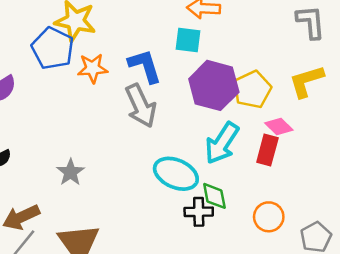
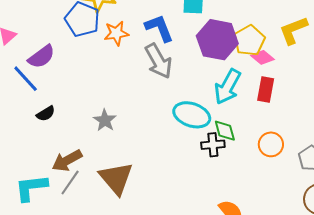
pink diamond: (279, 127) -> (262, 57), moved

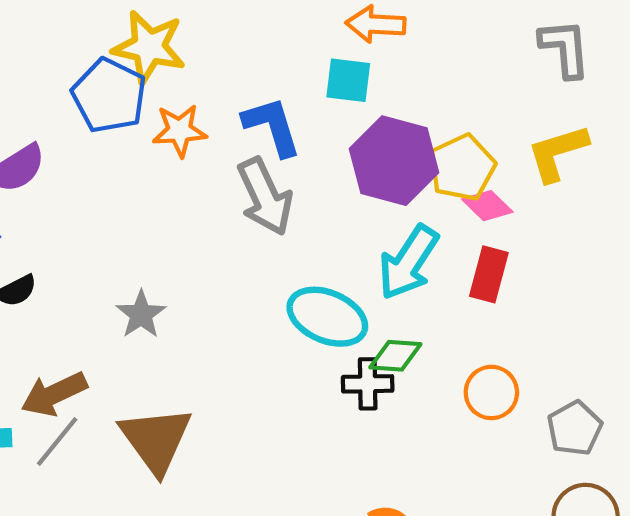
green diamond: (225, 131) -> (395, 356), turned -75

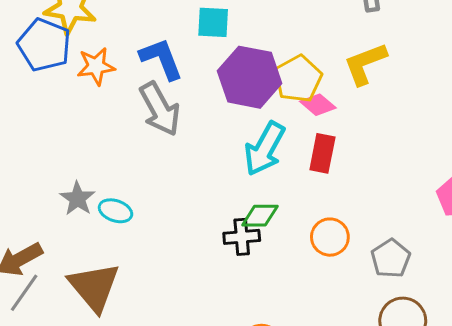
cyan ellipse: (327, 317) -> (115, 211), moved, size x0.6

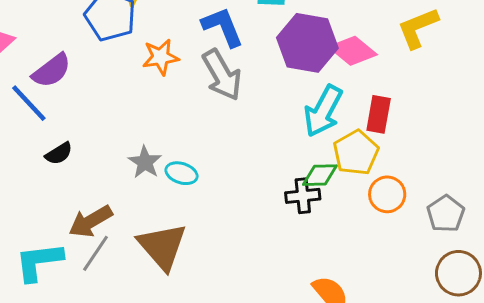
orange star: (96, 66) -> (161, 57), moved
yellow pentagon: (298, 79) -> (356, 153), moved
pink diamond: (318, 105) -> (353, 51), moved, size x1.4

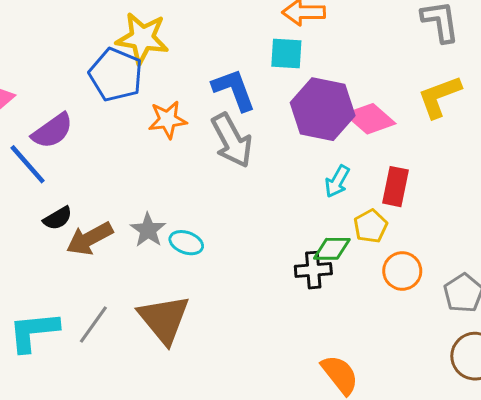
cyan arrow: (323, 111) -> (337, 181), size x0.6
yellow pentagon: (356, 153) -> (371, 226), size x0.7
brown arrow: (91, 221) -> (90, 239), moved

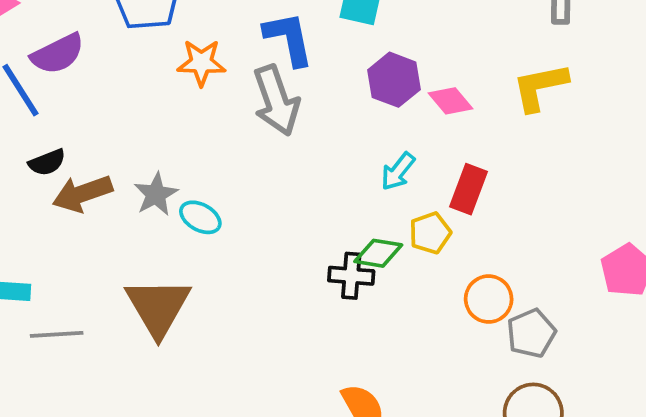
purple hexagon: (323, 109) -> (394, 80), size x0.7
pink diamond: (370, 119) -> (450, 101), size x0.7
orange circle: (402, 271) -> (489, 299), moved
gray line: (93, 325) -> (57, 334), moved, turned 42

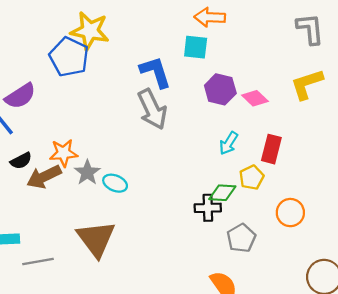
orange star: (201, 63) -> (64, 153), moved
gray pentagon: (531, 333) -> (241, 238), moved

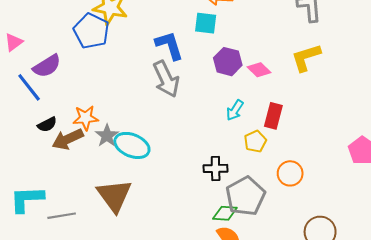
cyan ellipse: (115, 183) -> (132, 145), size x1.6
green diamond: (222, 193) -> (225, 213), moved
gray pentagon: (241, 238) -> (246, 196), size x1.5

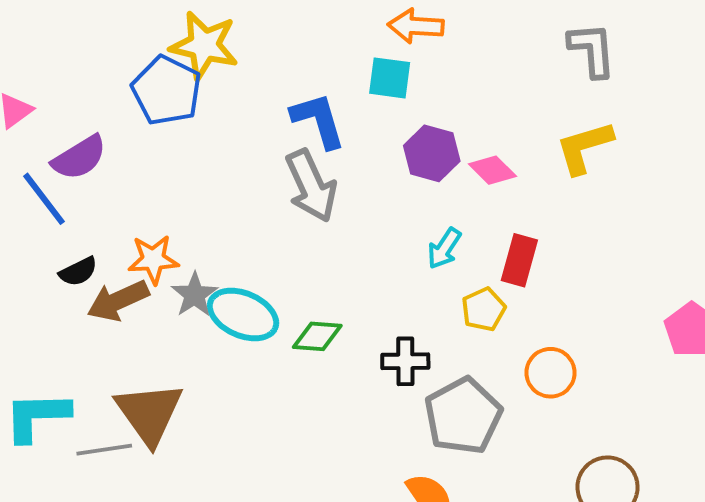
brown triangle: (114, 196) -> (149, 413), moved
green diamond: (225, 213) -> (317, 336), moved

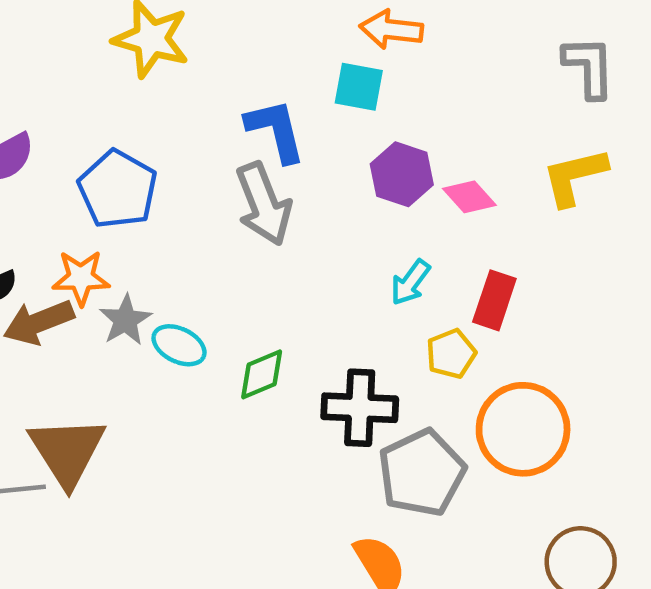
blue pentagon: (167, 90) -> (118, 189), moved
cyan ellipse: (243, 315) -> (179, 345), size x0.7
green diamond: (317, 336) -> (262, 374), turned -30
black cross: (405, 361) -> (360, 408), size x1.4
orange circle: (551, 373) -> (523, 429), size x1.6

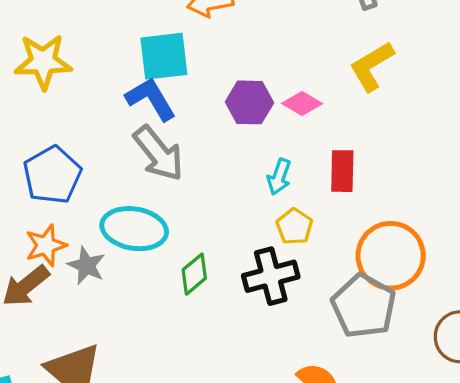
cyan square: (359, 87) -> (164, 56), moved, size x1.4
blue pentagon: (118, 189) -> (52, 175), turned 30
cyan ellipse: (179, 345) -> (134, 229), moved, size x1.6
yellow pentagon: (451, 354) -> (294, 227), moved
gray pentagon: (422, 473) -> (364, 306), moved

